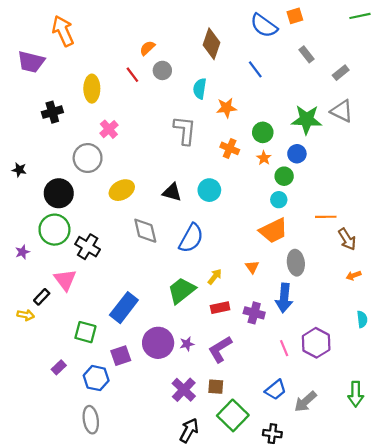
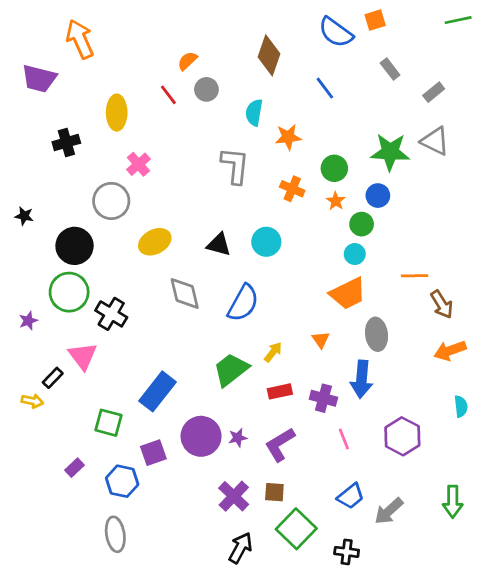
orange arrow: (354, 276) -> (450, 351), size x1.6
pink line: (284, 348) -> (344, 439), moved

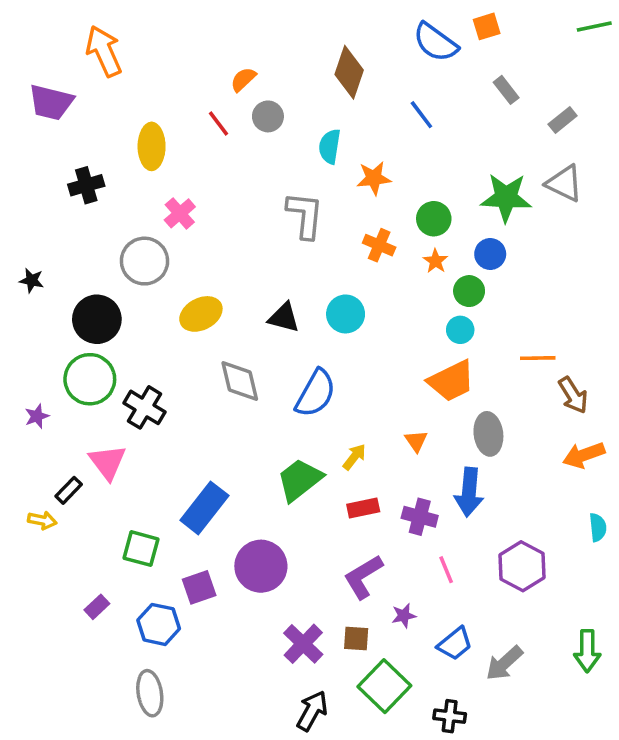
purple star: (238, 438) -> (404, 616), moved

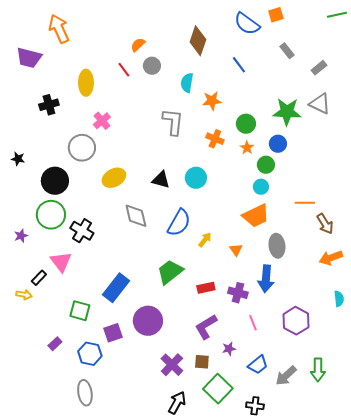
yellow arrow: (354, 457) -> (205, 240), moved
green arrow: (587, 651) -> (318, 370), moved

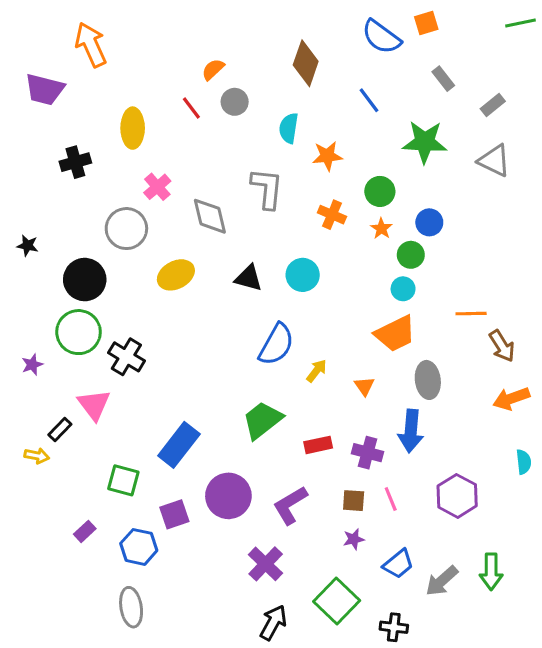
green star: (287, 112) -> (425, 142), moved
gray diamond: (136, 216) -> (210, 216), moved
purple L-shape: (206, 327) -> (290, 505), moved
brown square: (202, 362) -> (354, 501), moved

